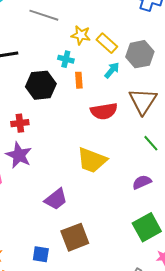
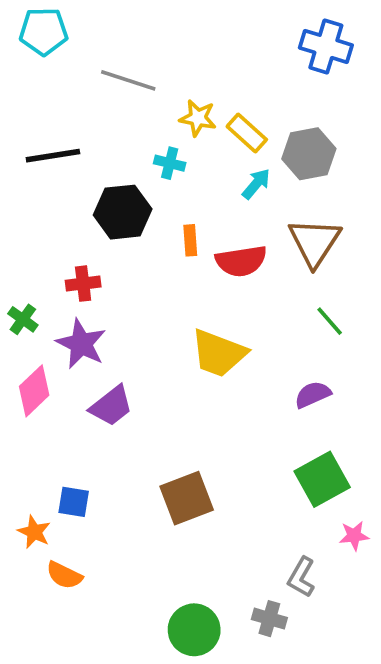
orange rectangle: (79, 80) -> (190, 240), moved
purple trapezoid: (56, 199) -> (111, 406), moved
blue square: (41, 254) -> (74, 502), moved

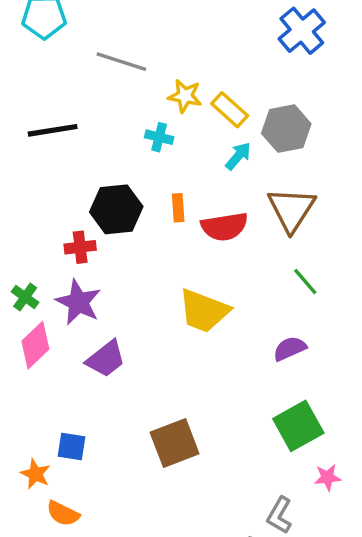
blue cross: (326, 46) -> (302, 31), turned 33
black hexagon: (123, 212) -> (116, 209), moved
green cross: (23, 319) -> (25, 297), moved

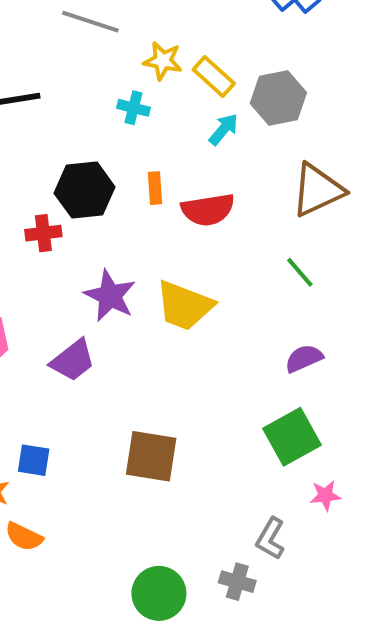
brown triangle: (291, 209) -> (318, 190), moved, turned 32
purple star: (78, 302) -> (110, 296), moved
purple semicircle: (290, 349) -> (304, 358), moved
brown square: (175, 443) -> (151, 456), turned 30

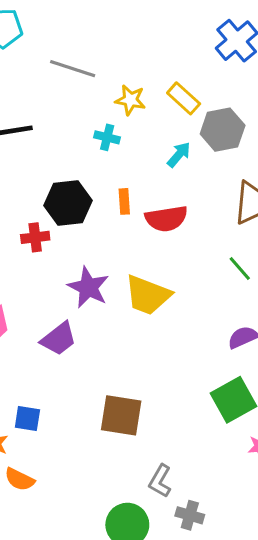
yellow rectangle: (214, 76) -> (184, 98), moved
gray L-shape: (271, 539) -> (160, 481), moved

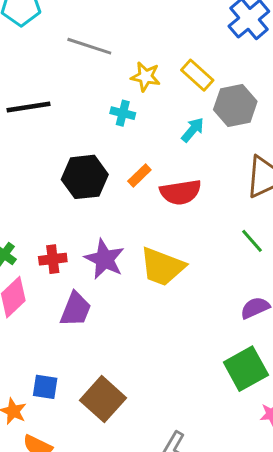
orange rectangle: (124, 201) -> (139, 175), turned 50
red cross: (35, 237) -> (53, 259), moved
purple trapezoid: (59, 339) -> (76, 309), turned -30
brown square: (121, 415) -> (103, 399), moved, turned 33

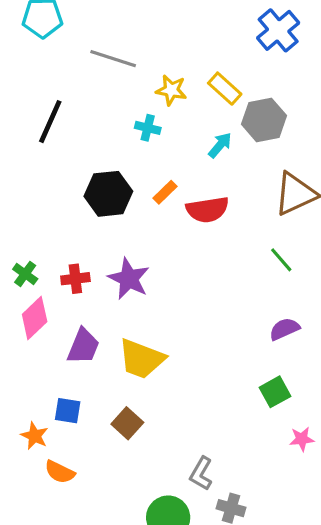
black line: (28, 107) -> (50, 122), turned -57
yellow trapezoid: (162, 267) -> (141, 359), moved
purple trapezoid: (76, 309) -> (83, 346), moved
green square: (246, 369) -> (275, 392), size x0.7
brown square: (103, 399) -> (127, 423), size x0.7

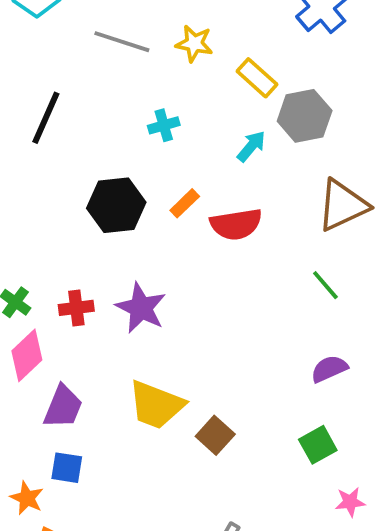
yellow star: (171, 90) -> (194, 44), moved
cyan cross: (148, 128) -> (164, 125), turned -30
purple trapezoid: (83, 346) -> (63, 407), moved
brown square: (127, 423) -> (215, 435), moved

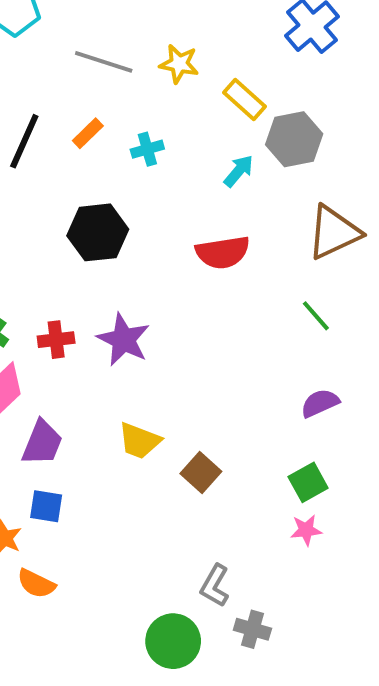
orange rectangle: (185, 203) -> (88, 133), moved
yellow trapezoid: (156, 405) -> (139, 441), size x0.7
pink star: (350, 502) -> (306, 530), moved

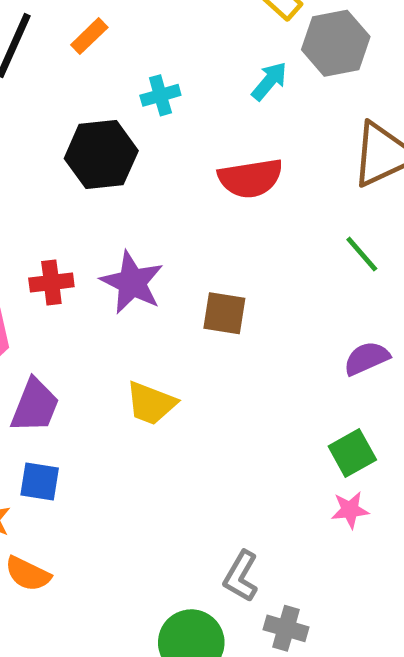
cyan cross: (147, 149) -> (160, 95), moved
brown square: (201, 473) -> (224, 313), moved, turned -33

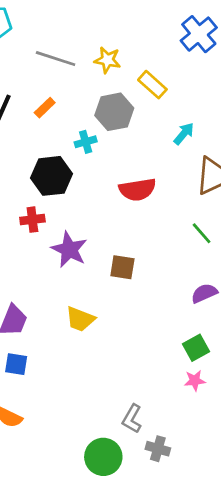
gray hexagon: (336, 43) -> (114, 112), moved
cyan arrow: (269, 81) -> (184, 134), moved
red cross: (51, 282) -> (32, 220), moved

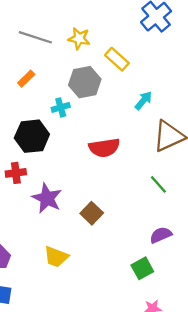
brown square: (122, 267) -> (92, 213), turned 35
green square: (196, 348) -> (142, 268), moved

